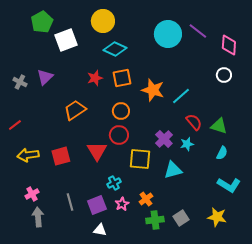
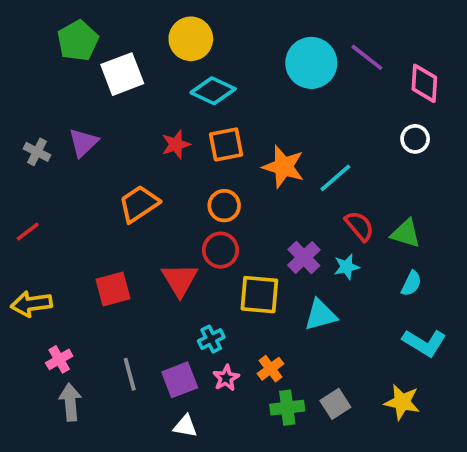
yellow arrow: (28, 155) -> (31, 304), moved

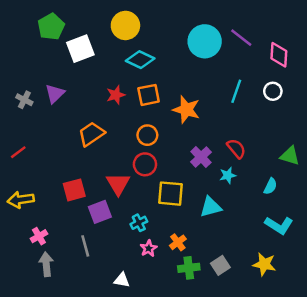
cyan line: (335, 178) -> (236, 91), moved, turned -30
green triangle: (406, 233) -> (290, 156), moved
purple cross: (304, 258) -> (201, 157), moved
purple square: (180, 380) -> (100, 212), moved

